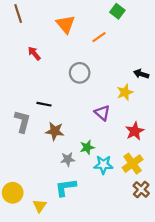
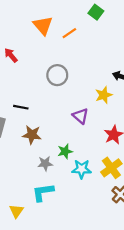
orange line: (99, 37) -> (69, 33), moved

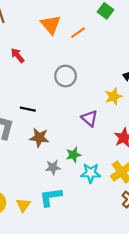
yellow triangle: (16, 211) -> (23, 205), moved

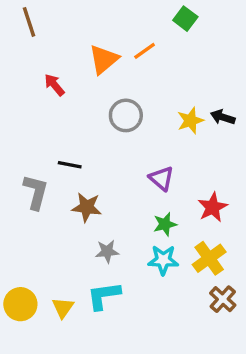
orange triangle: (51, 25) -> (104, 59), moved, turned 30
yellow star: (113, 97) -> (190, 121), moved
green star: (74, 155) -> (165, 224), moved

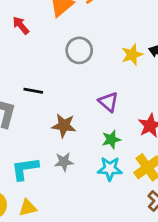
brown star: (87, 207) -> (64, 126), moved
cyan L-shape: (104, 296) -> (25, 169), moved
yellow triangle: (63, 308) -> (28, 208), turned 42

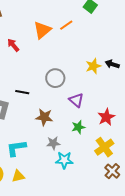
gray circle: (79, 50) -> (55, 78), moved
gray star: (64, 162) -> (53, 143), moved
cyan star: (110, 169) -> (64, 160), moved

